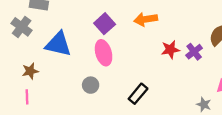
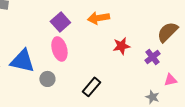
blue triangle: (58, 44) -> (22, 61), moved
purple cross: (194, 52) -> (152, 57), moved

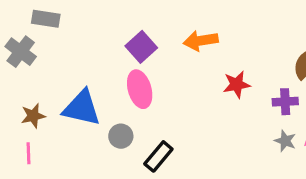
purple cross: (152, 57) -> (285, 102), turned 35
black rectangle: (91, 87) -> (158, 156), moved
gray star: (152, 97) -> (285, 141), moved

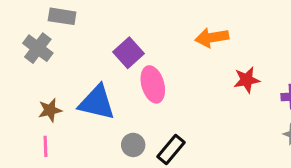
purple square: (141, 47) -> (129, 53), moved
gray circle: (121, 136) -> (133, 145), moved

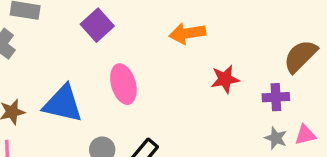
purple square: (129, 53) -> (97, 25), moved

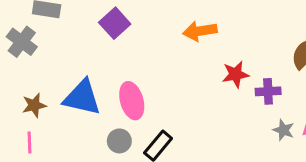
pink ellipse: (123, 84) -> (132, 101), moved
purple cross: (276, 97) -> (268, 91), moved

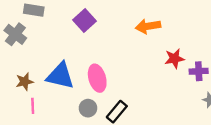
pink line: (29, 142) -> (33, 106), moved

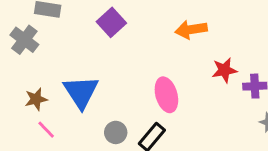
blue triangle: (60, 76) -> (81, 92), turned 44
pink ellipse: (97, 78) -> (166, 95), moved
pink line: (33, 106) -> (46, 130), turned -42

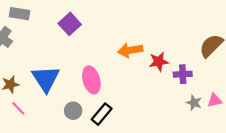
orange arrow: (191, 30) -> (130, 50), moved
pink ellipse: (166, 95) -> (91, 80), moved

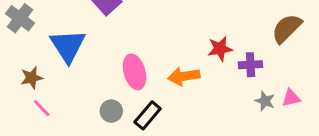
orange arrow: (130, 50) -> (184, 76), moved
blue triangle: (46, 79) -> (68, 46), moved

